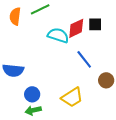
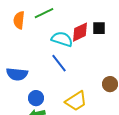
blue line: (84, 59) -> (59, 63), moved

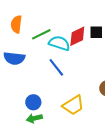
green line: (44, 13) -> (41, 34), moved
blue semicircle: (17, 74) -> (14, 58), moved

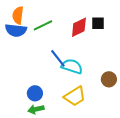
cyan semicircle: (59, 43) -> (72, 66), moved
blue semicircle: (14, 58) -> (16, 30), moved

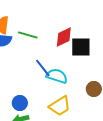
black square: (98, 23) -> (81, 47), moved, size x1.5
green line: (43, 25) -> (28, 35), turned 42

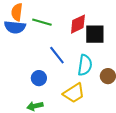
cyan semicircle: (57, 76) -> (85, 65), moved, turned 80
blue circle: (20, 103) -> (39, 78), moved

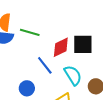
red diamond: (78, 24) -> (61, 47), moved
cyan semicircle: (85, 65) -> (73, 75), turned -40

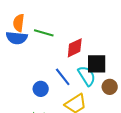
black square: (83, 44) -> (97, 64), moved
blue line: (45, 65) -> (63, 77), moved

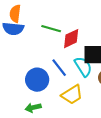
green line: (44, 33) -> (51, 29), moved
blue circle: (41, 89) -> (37, 80), size x1.5

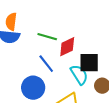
blue line: (59, 68) -> (46, 64), moved

